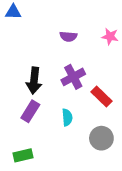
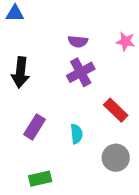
purple cross: (73, 77) -> (81, 72), moved
black arrow: (34, 81) -> (20, 72), moved
green rectangle: (23, 155) -> (40, 179), moved

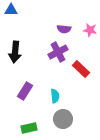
purple semicircle: (78, 41) -> (64, 29), moved
red rectangle: (116, 110) -> (81, 69), moved
gray circle: (116, 158) -> (63, 119), moved

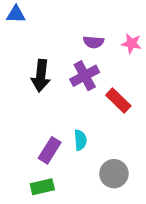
black arrow: (15, 52) -> (41, 76), moved
purple rectangle: (25, 91) -> (50, 150), moved
gray circle: (63, 119) -> (114, 174), moved

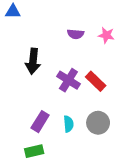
purple cross: (85, 76) -> (68, 80), moved, turned -30
cyan semicircle: (80, 140) -> (68, 124), moved
gray circle: (114, 174) -> (98, 123), moved

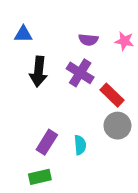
blue triangle: (13, 12) -> (23, 34), moved
purple cross: (68, 80) -> (80, 73), moved
gray circle: (98, 123) -> (117, 126), moved

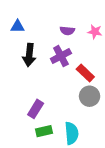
purple cross: (80, 73) -> (61, 56), turned 30
cyan semicircle: (80, 145) -> (72, 133), moved, size x1.5
green rectangle: (40, 177) -> (44, 131), moved

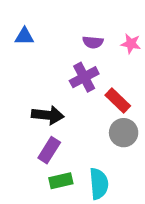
black arrow: (29, 55) -> (48, 115), moved, turned -90

